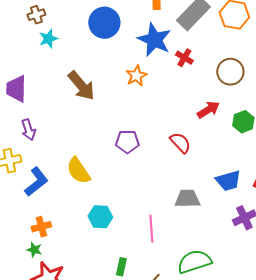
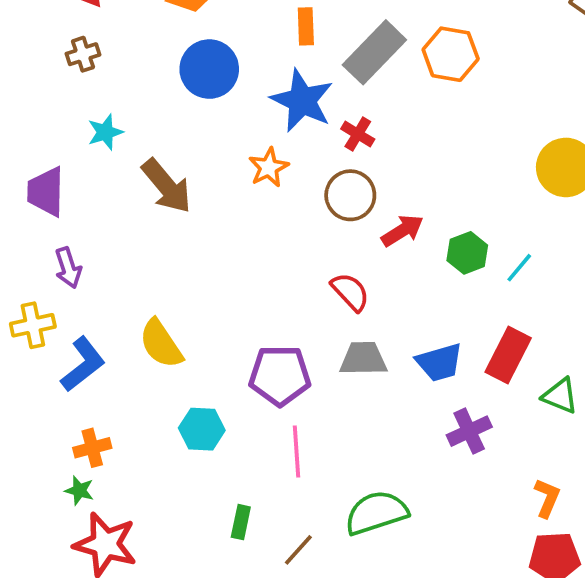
cyan star: (48, 39) -> (105, 132), moved
brown circle: (230, 72) -> (350, 195), moved
purple pentagon: (127, 142) -> (280, 375), moved, size x1.4
gray trapezoid: (187, 199) -> (363, 359), moved

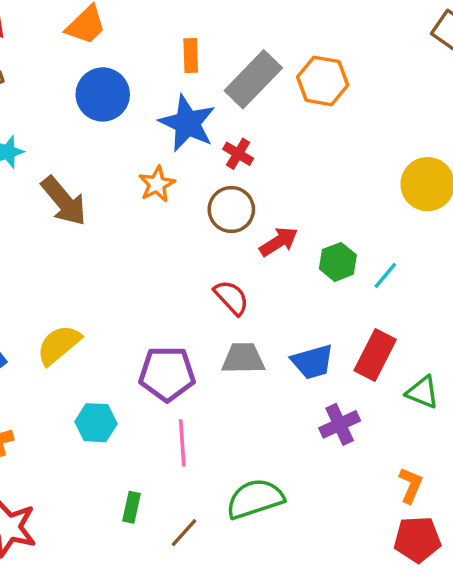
yellow semicircle: (161, 344) -> (59, 345), turned 84

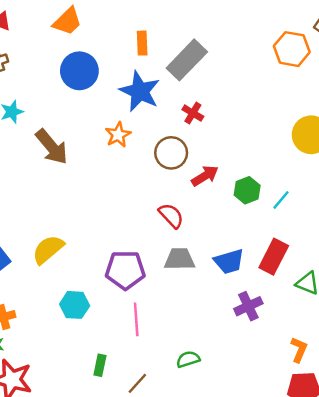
orange hexagon: (323, 81) -> (292, 49), moved
red cross: (238, 154) -> (193, 113), moved
green semicircle: (255, 499) -> (188, 359), size x0.6

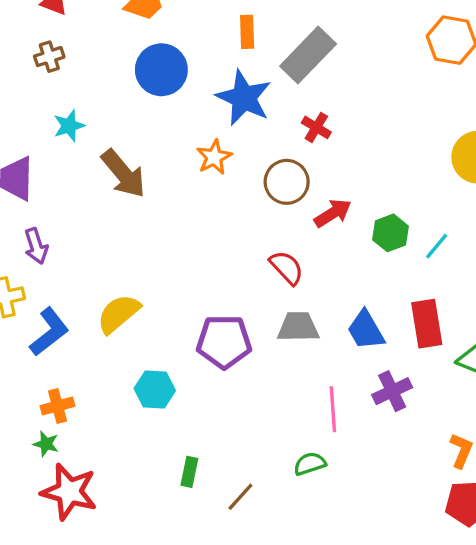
red rectangle: (274, 257) -> (427, 324), turned -36
blue trapezoid: (229, 261) -> (366, 330), turned 76
pink line: (136, 319) -> (333, 409), moved

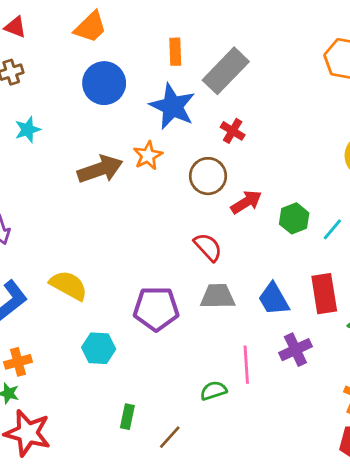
brown arrow: (123, 174) -> (100, 169), moved, turned -69
yellow semicircle: (119, 314) -> (69, 285), turned 69
green semicircle: (310, 464) -> (213, 391), moved

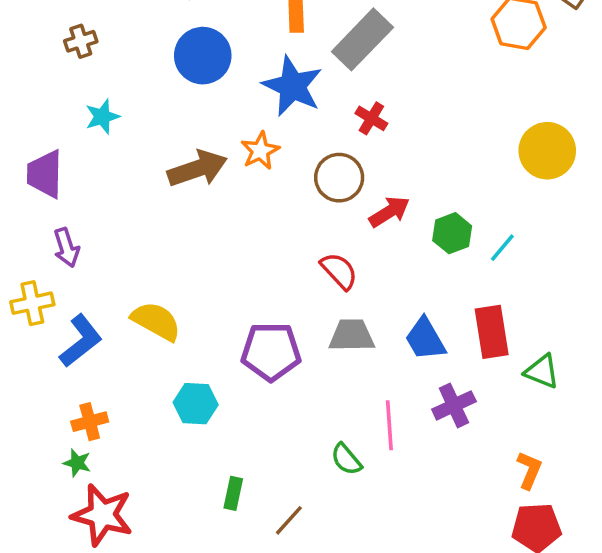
green semicircle: (213, 391) -> (346, 459), turned -112

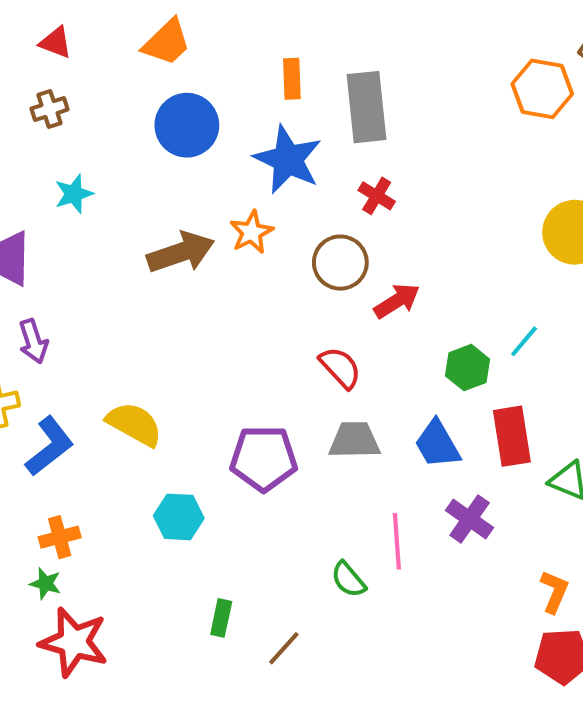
gray rectangle: (362, 39) -> (367, 107), turned -50
green hexagon: (452, 233) -> (468, 368), moved
purple cross: (454, 405) -> (470, 519), turned -30

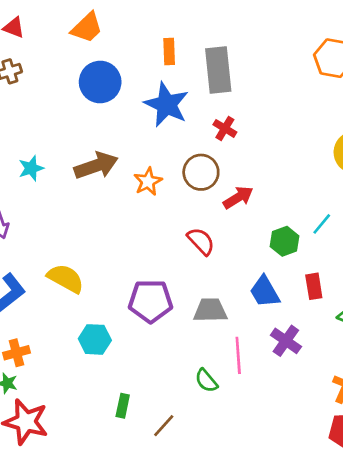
cyan star: (74, 194) -> (31, 168), moved
orange star: (251, 232) -> (148, 182), moved
red rectangle: (512, 436) -> (314, 286), size x0.7
gray trapezoid: (354, 440) -> (210, 310), moved

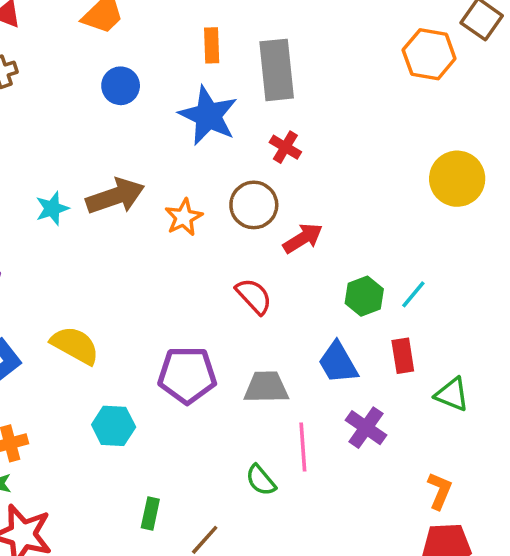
blue circle: (100, 82) -> (121, 86), size x0.7
cyan star: (31, 168) -> (52, 208), moved
cyan line: (322, 224) -> (413, 294), moved

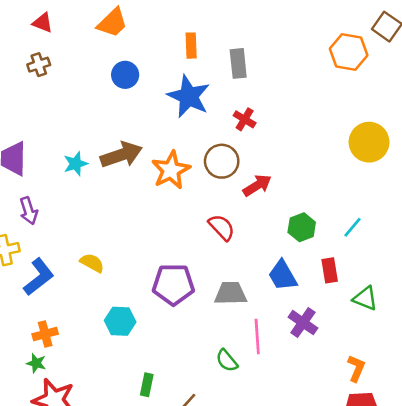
gray rectangle: (277, 70) -> (238, 63), size x0.7
orange star: (184, 217) -> (171, 170), size x1.4
cyan line: (413, 294) -> (353, 227), moved
yellow semicircle: (75, 345) -> (92, 263), size x0.7

